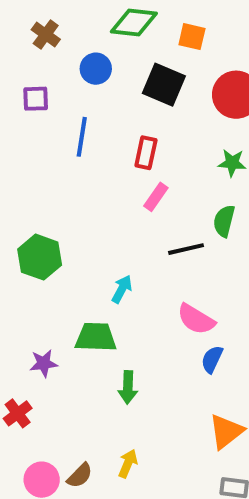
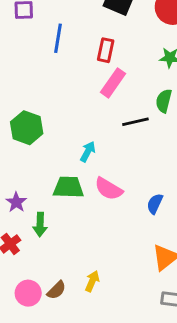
pink rectangle: (156, 197) -> (113, 83), size x1.4
pink semicircle: (196, 319) -> (109, 189), moved
purple star: (44, 363) -> (16, 202), moved, turned -30
green arrow: (128, 387) -> (40, 225), moved

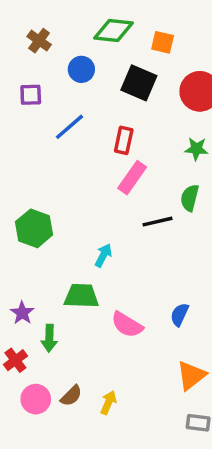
blue line: (58, 38) -> (70, 127), turned 40
pink semicircle: (109, 189) -> (127, 325), moved
brown semicircle: (56, 290) -> (71, 396), moved
pink circle: (28, 293) -> (36, 399), moved

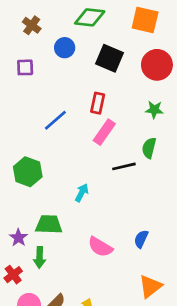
orange square: (163, 42) -> (145, 20), moved, size x1.5
blue line: (70, 127) -> (55, 120), moved
green trapezoid: (81, 296) -> (49, 224), moved

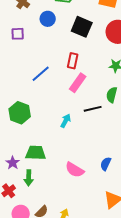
cyan arrow: (82, 193) -> (66, 121), moved

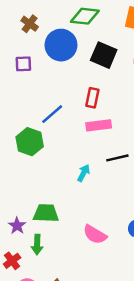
blue circle: (48, 19) -> (61, 45), size x1.6
pink rectangle: (78, 83) -> (99, 125), turned 48
green hexagon: (20, 113) -> (30, 142), moved

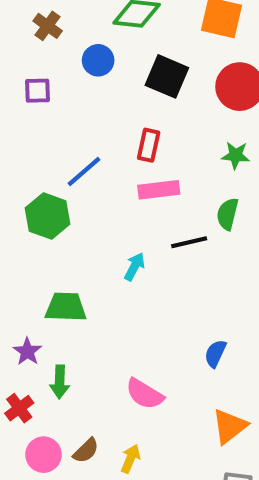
blue circle: (61, 45) -> (98, 60), size x0.6
green trapezoid: (46, 213) -> (66, 307), moved
pink semicircle: (95, 234) -> (145, 394), moved

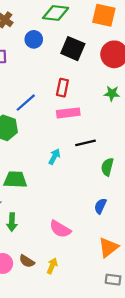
green semicircle: (228, 214) -> (107, 167), moved
brown semicircle: (86, 451) -> (27, 261), turned 77

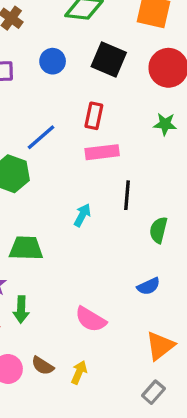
blue circle: (34, 39) -> (53, 61), moved
black line: (85, 143) -> (127, 195), turned -72
blue semicircle: (100, 206) -> (149, 286), turned -140
gray rectangle: (113, 280) -> (153, 392), moved, turned -56

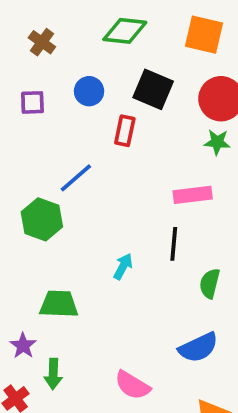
red rectangle: (94, 116) -> (125, 131), moved
green star: (165, 124) -> (217, 142), moved
pink rectangle: (102, 152) -> (193, 195), moved
blue semicircle: (149, 286) -> (198, 348), size x1.5

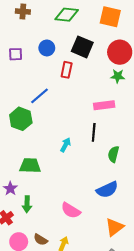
brown cross: (42, 42) -> (23, 12), moved, turned -32

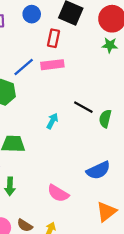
pink rectangle: (104, 105) -> (52, 65), moved
black line: (94, 132) -> (83, 107), turned -66
green semicircle: (113, 154) -> (105, 119), moved

